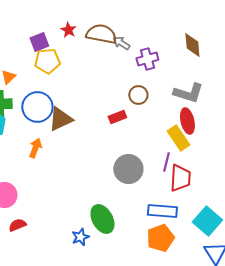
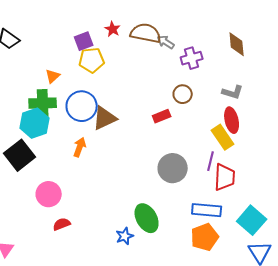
gray L-shape: (188, 93) -> (233, 92), size x0.7

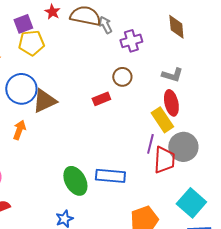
gray arrow: (166, 42) -> (105, 25), turned 30
gray circle: (173, 168) -> (183, 147), moved
blue rectangle: (207, 210) -> (110, 176), moved
green ellipse: (147, 218) -> (75, 181), moved

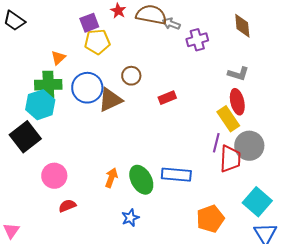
gray arrow: (105, 25) -> (171, 24), turned -42
brown circle: (122, 77) -> (131, 76), moved
orange arrow: (19, 130) -> (111, 178), moved

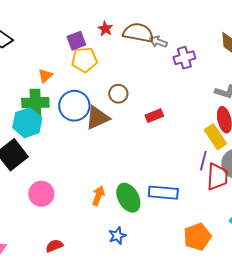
red semicircle: (67, 206) -> (54, 246), moved

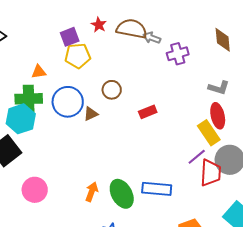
orange triangle: (45, 76) -> (39, 72), turned 35
brown triangle: (97, 118) -> (91, 114), size x0.6
purple line: (203, 161) -> (197, 157), turned 36

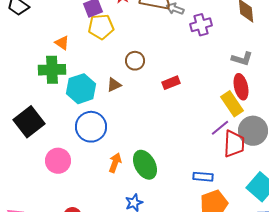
orange triangle: (39, 72) -> (62, 43), turned 42
blue circle: (68, 102) -> (91, 127), moved
cyan hexagon: (21, 119) -> (81, 89), moved
blue rectangle: (157, 189) -> (203, 177), moved, size x0.7

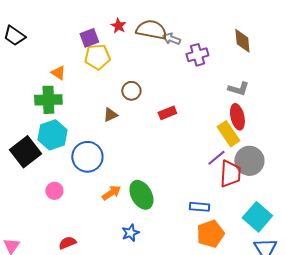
cyan hexagon: (81, 89) -> (52, 135), moved
pink circle: (58, 161) -> (54, 191), size x0.7
orange arrow: (115, 163) -> (111, 193), turned 36

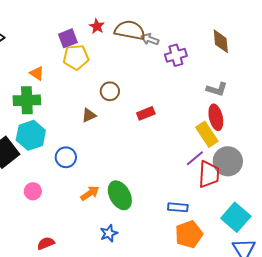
blue circle: (87, 157) -> (66, 157), size x0.7

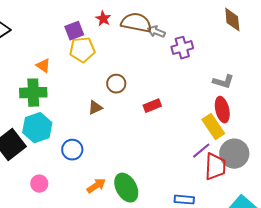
brown diamond: (221, 41) -> (232, 20), moved

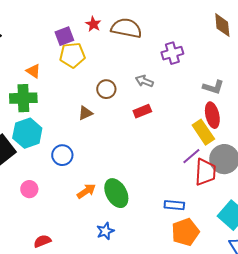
gray arrow: (156, 32) -> (144, 81), moved

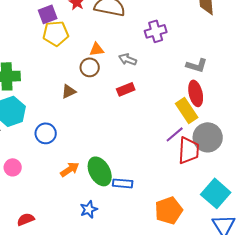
orange triangle: (33, 71) -> (97, 49), moved, turned -42
blue rectangle: (174, 205) -> (123, 183), moved

